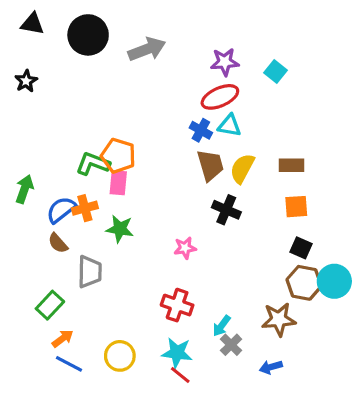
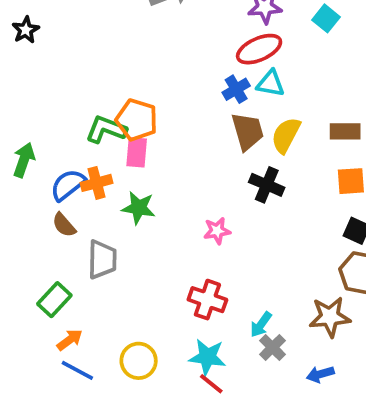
blue cross: (201, 130) -> (236, 89), turned 30

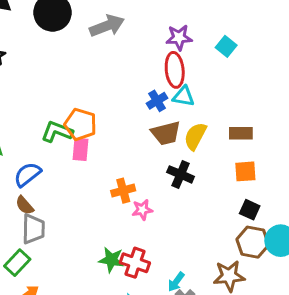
red ellipse: (259, 49) -> (175, 70), turned -72
brown trapezoid: (248, 131) -> (166, 133), turned 92
orange cross: (96, 183) -> (123, 191), moved
green star: (139, 208) -> (111, 260), moved
gray trapezoid: (102, 259) -> (33, 229), moved

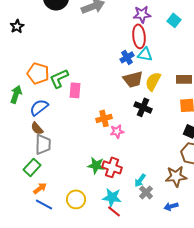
orange pentagon: (80, 124) -> (38, 73), moved
green L-shape: (57, 132) -> (59, 78), turned -45

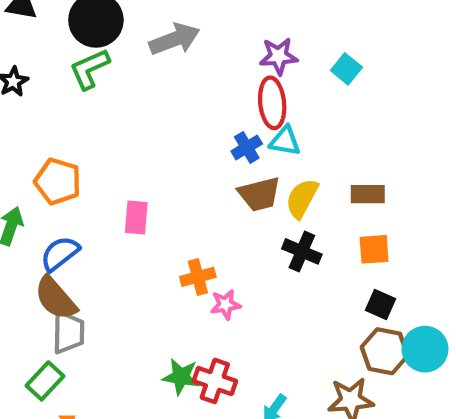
green L-shape: (59, 78) -> (90, 69), moved
black cross: (143, 107) -> (302, 251), moved
brown semicircle: (37, 128) -> (56, 298), size x1.6

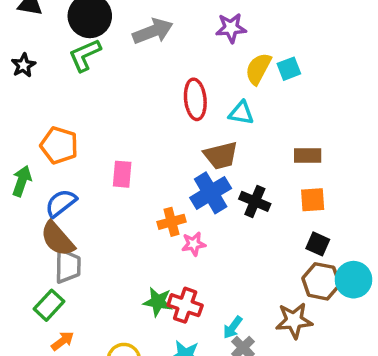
purple star: (279, 56) -> (231, 28), moved
cyan square: (346, 69) -> (289, 69), moved, turned 30
red ellipse: (272, 103) -> (195, 99), moved
blue cross: (247, 147) -> (211, 193), moved, size x1.6
yellow semicircle: (302, 198) -> (258, 69), moved

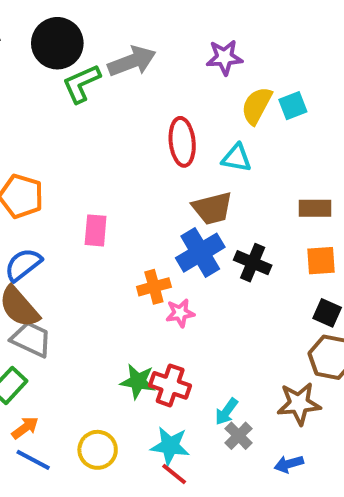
green L-shape: (85, 55) -> (81, 83), moved
gray trapezoid: (68, 266) -> (31, 339), turned -66

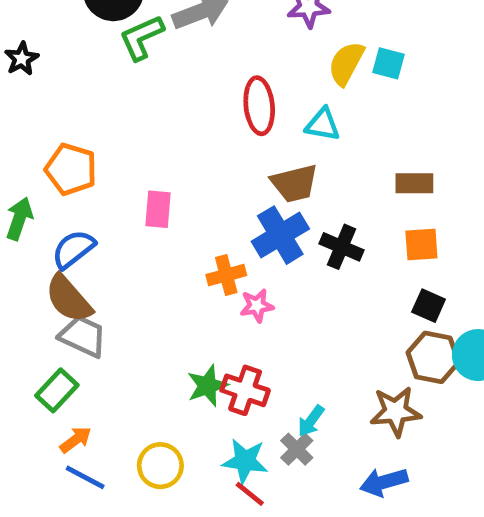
cyan square: (293, 106) -> (389, 63), turned 36
green star: (138, 381) -> (207, 386), turned -30
gray cross: (239, 436) -> (297, 449), moved
blue arrow: (289, 464) -> (384, 482), size x1.4

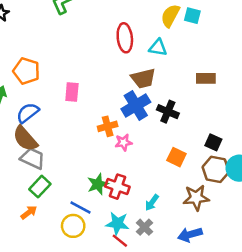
orange square: (421, 245) -> (176, 157), moved, turned 30
green rectangle: (57, 390) -> (40, 187), moved
gray cross: (297, 449) -> (144, 227), moved
blue line: (85, 477) -> (81, 207), moved

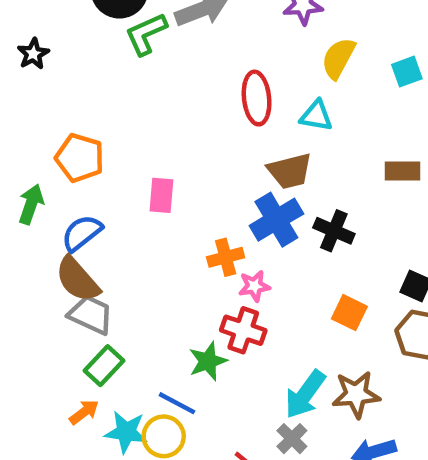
cyan square: (192, 16) -> (407, 72), moved, turned -35
red cross: (117, 187) -> (243, 330), moved
brown star: (196, 198) -> (356, 394), moved
cyan arrow: (152, 203) -> (305, 394), size x1.6
cyan star: (117, 223) -> (126, 432), moved

